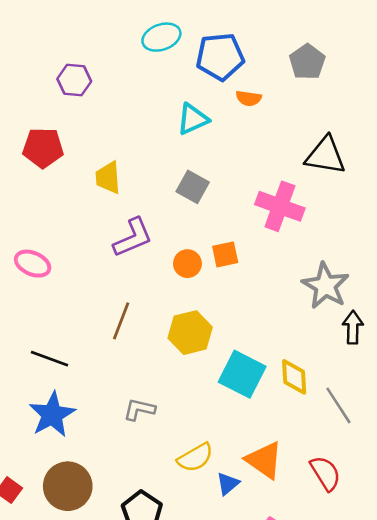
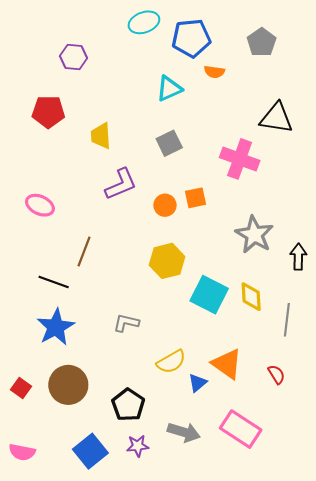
gray square: (193, 187) -> (169, 143), turned 35
gray star: (325, 286) -> (254, 235), moved
brown line: (121, 321) -> (84, 251), moved
gray line: (338, 405) -> (287, 320), turned 40
red semicircle: (325, 473) -> (276, 374), size x0.7

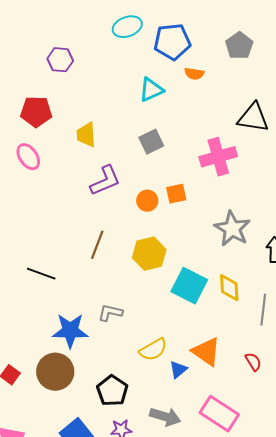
pink cross: (240, 159) -> (218, 157), turned -36
pink ellipse: (40, 205) -> (28, 157), moved, turned 32
brown line: (84, 251) -> (97, 245), moved
blue star: (56, 327) -> (70, 331), moved, turned 30

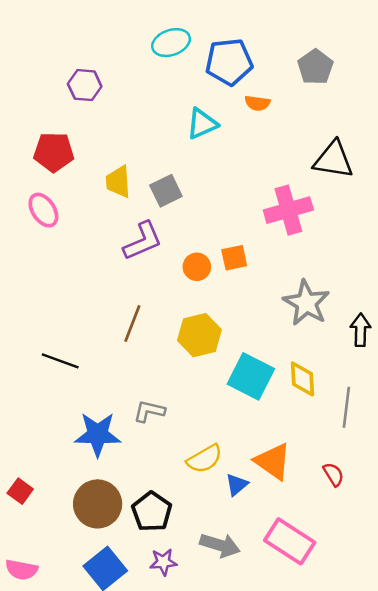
gray square: (151, 142) -> (166, 191), moved
brown circle: (55, 372) -> (98, 504), moved

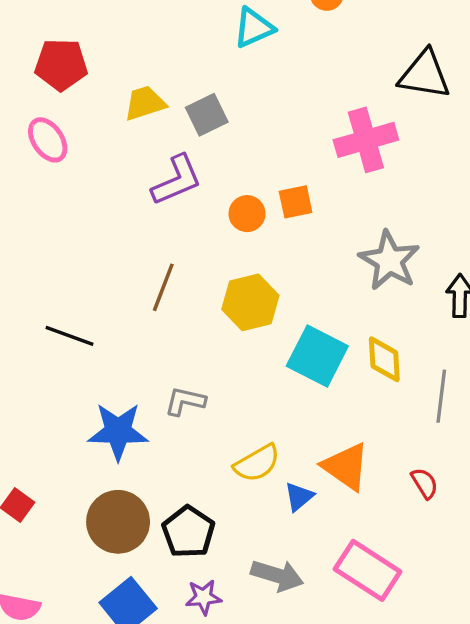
yellow trapezoid: (118, 182) -> (145, 103), turned 76

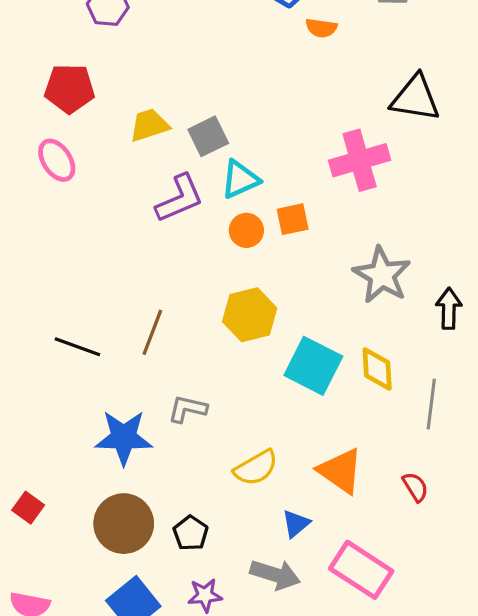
cyan triangle: (254, 28) -> (240, 179), moved
brown line: (163, 287) -> (152, 332), moved
blue triangle: (299, 497) -> (296, 524), moved
black pentagon: (188, 532) -> (191, 533), size x0.7

